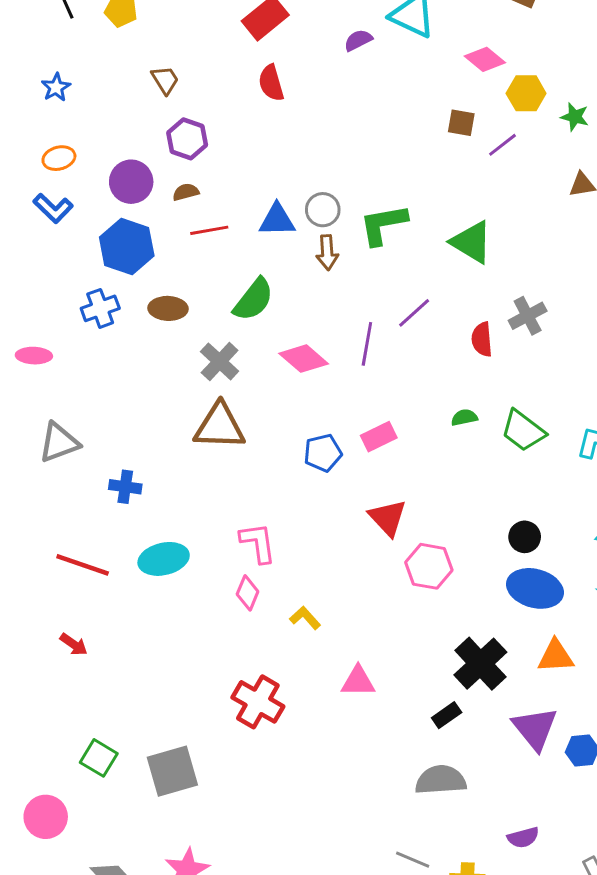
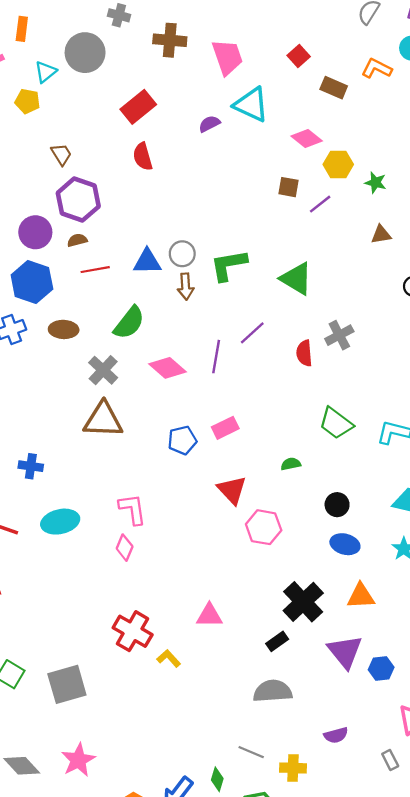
purple hexagon: (187, 139) -> (78, 200), size x1.4
green semicircle: (464, 417) -> (291, 464), moved
blue ellipse: (535, 588) -> (345, 544), size x0.7
yellow L-shape: (305, 618) -> (169, 658), moved

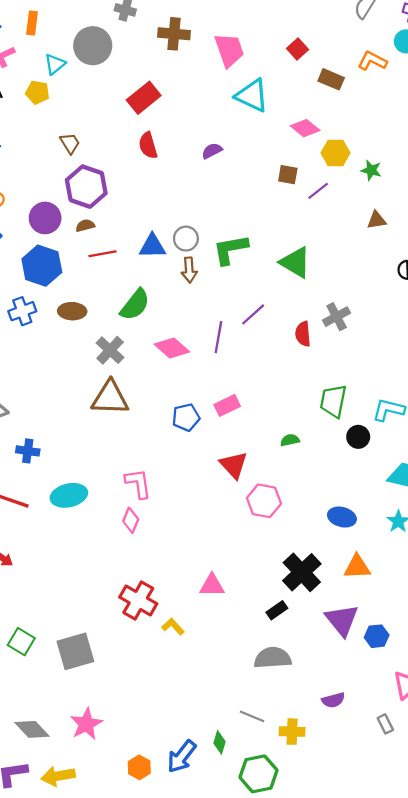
purple semicircle: (209, 124) -> (212, 151), moved
green trapezoid: (336, 423) -> (333, 401), turned 64
blue cross: (31, 466) -> (28, 451), moved
black circle: (337, 505) -> (358, 437), moved

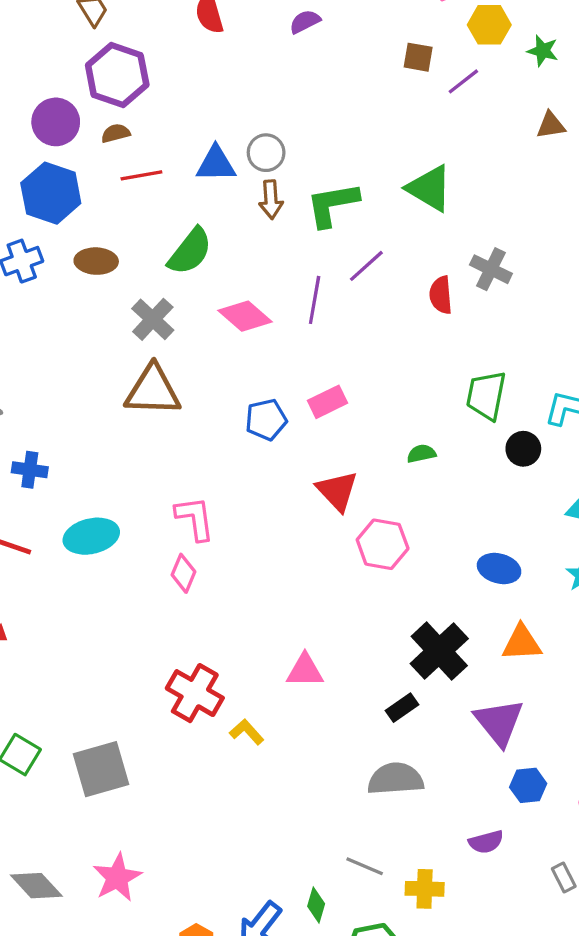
green L-shape: (230, 249) -> (332, 204), moved
gray cross: (337, 317) -> (491, 269), turned -36
blue hexagon: (377, 636) -> (528, 785), moved

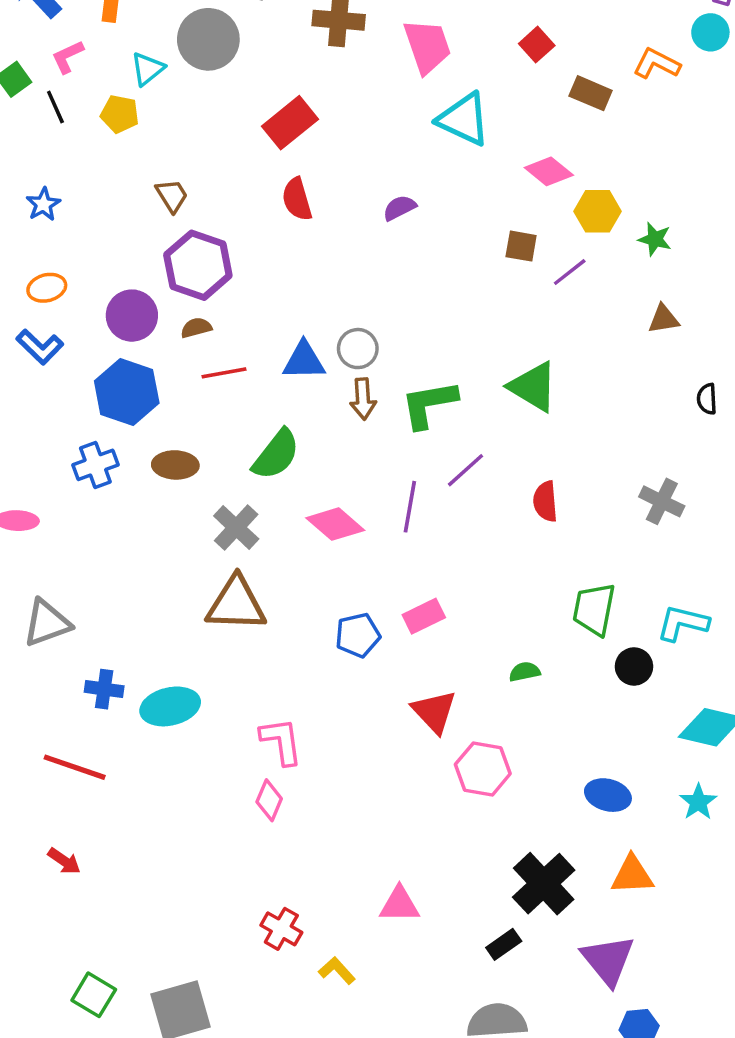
gray cross: (491, 269) -> (662, 501), moved
cyan ellipse: (91, 536) -> (170, 706), moved
red cross: (195, 693) -> (281, 929), size x0.7

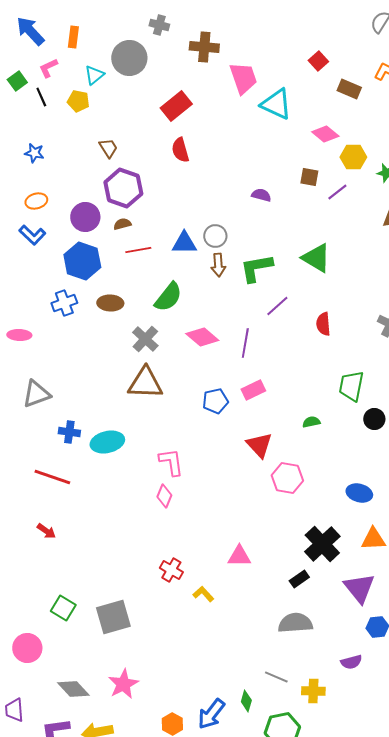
pink trapezoid: (427, 46) -> (243, 78), moved
blue star: (43, 204) -> (34, 153), turned -30
purple semicircle: (399, 208) -> (261, 195), moved, turned 42
purple line: (410, 507) -> (245, 343), moved

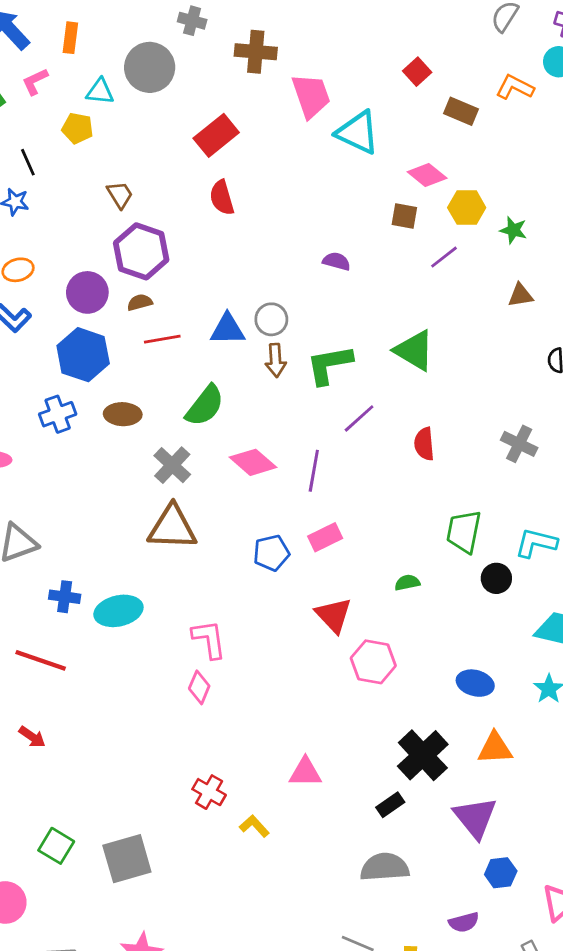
cyan triangle: (94, 75) -> (100, 91), turned 45
black line: (41, 97) -> (28, 162), moved
brown square: (309, 177) -> (404, 216), moved

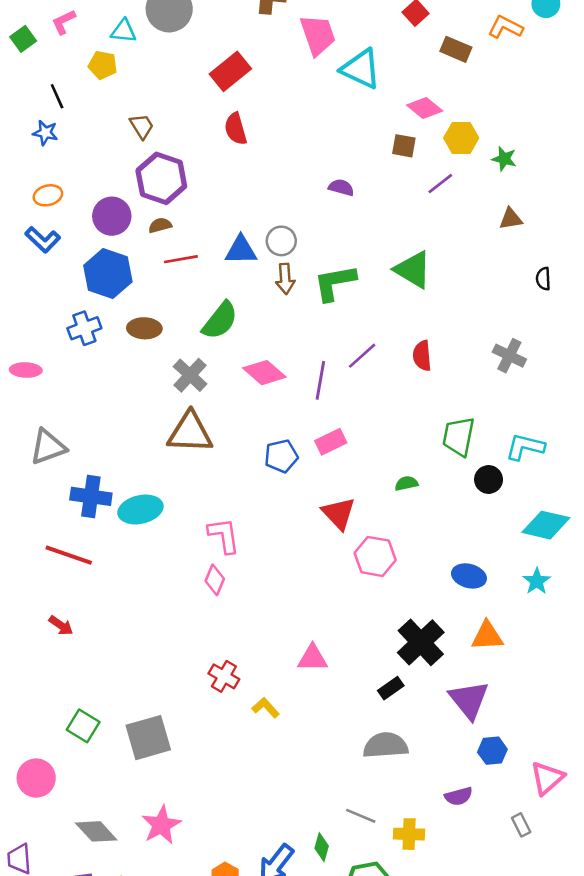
purple line: (359, 418) -> (362, 356), moved
blue cross: (65, 597) -> (91, 496), size x1.4

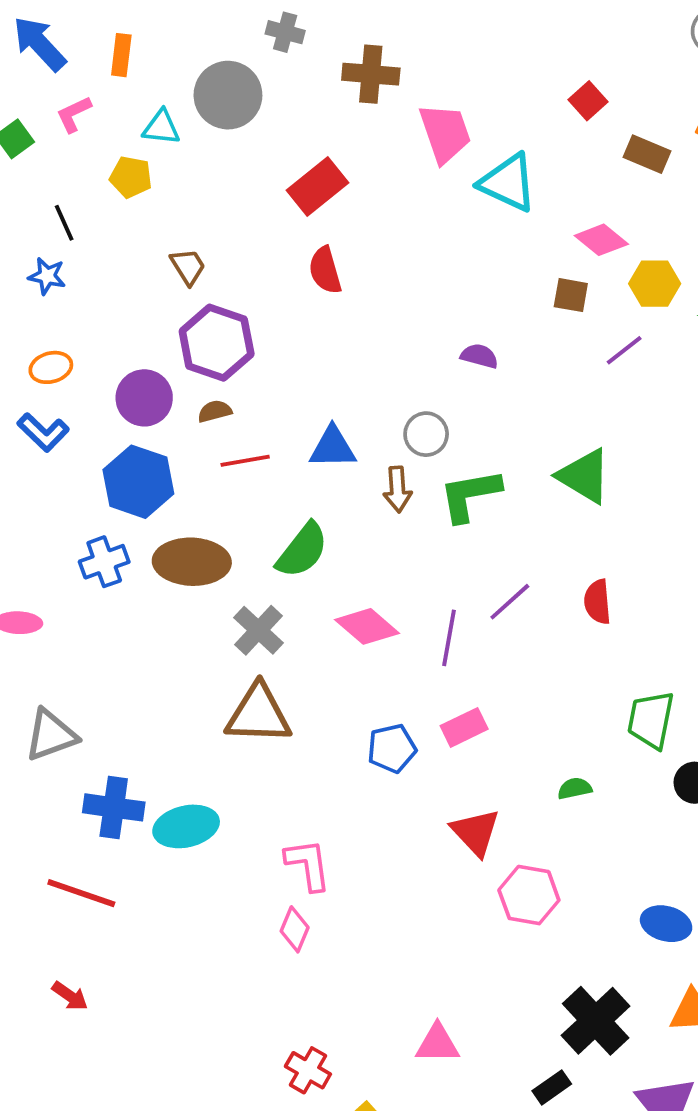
gray circle: (281, 241) -> (426, 434), moved
brown ellipse: (144, 328) -> (192, 562), size x1.5

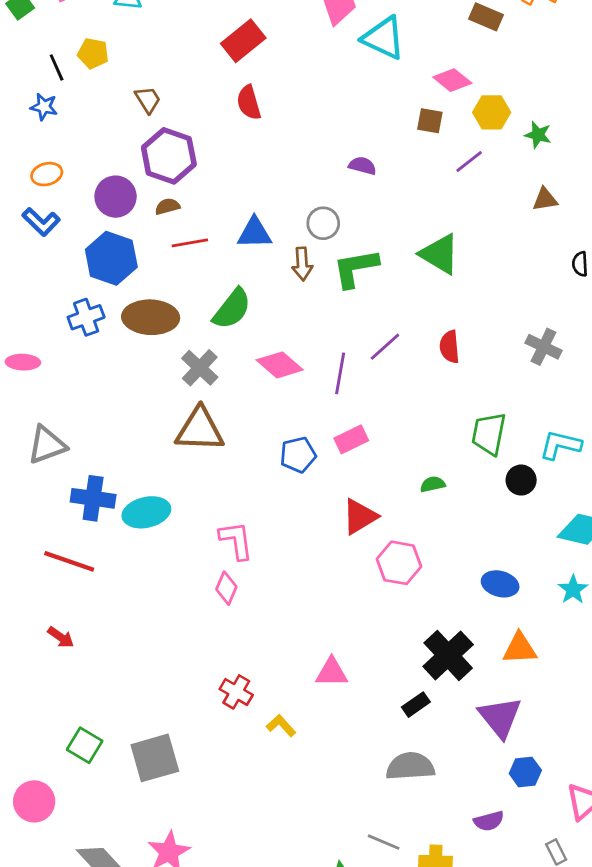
yellow pentagon: (131, 177) -> (93, 53), moved
red triangle: (476, 832) -> (360, 517), turned 42

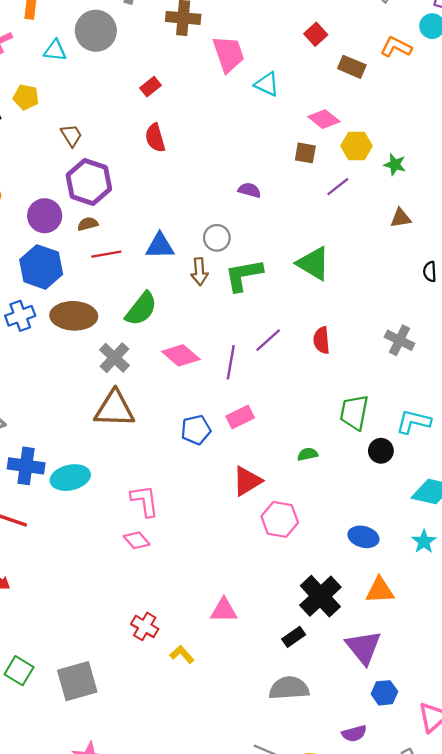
cyan triangle: (384, 38) -> (267, 84), size x0.7
red rectangle: (243, 41) -> (151, 87), size x0.6
pink diamond: (226, 588) -> (137, 540), turned -64

